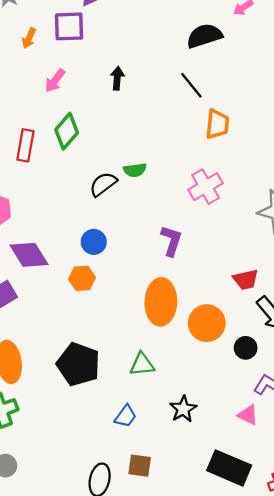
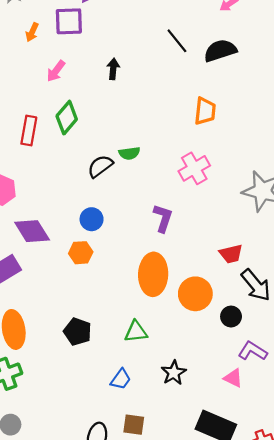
black semicircle: (204, 36) -> (220, 51), moved
black line: (191, 85) -> (177, 41), moved
black pentagon: (78, 364) -> (77, 332), size x0.7

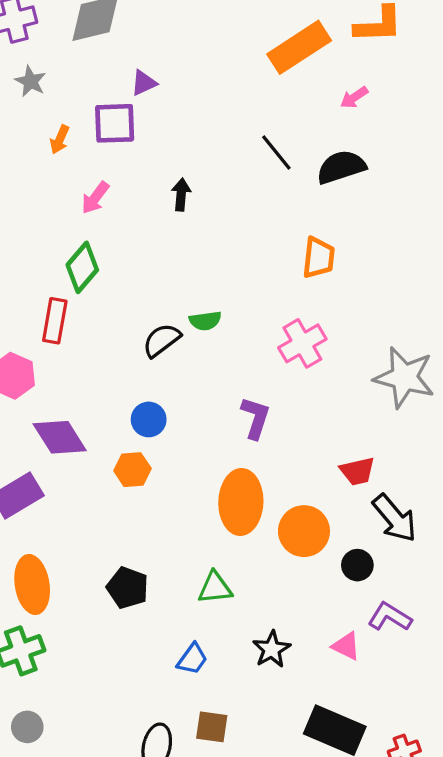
green diamond: (67, 118) -> (82, 267), moved
red rectangle: (29, 131) -> (55, 321), moved
pink triangle: (233, 378) -> (346, 646), moved

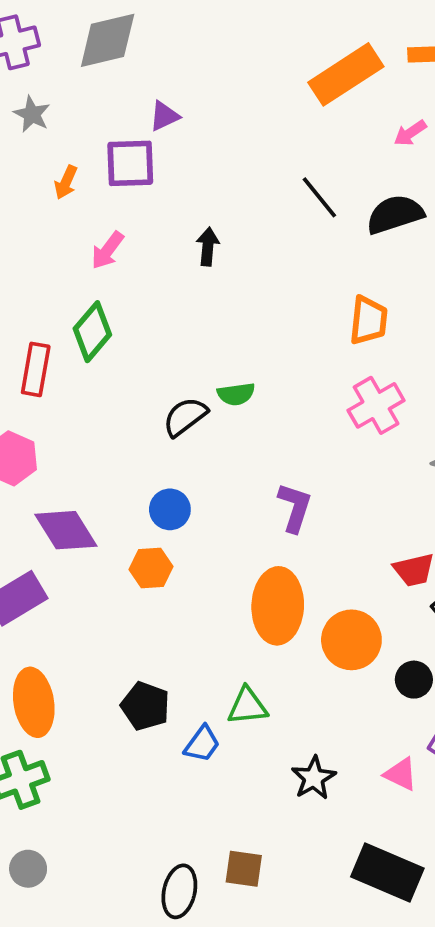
red rectangle: (55, 321) -> (36, 369), moved
pink cross: (302, 343) -> (376, 405), moved
blue trapezoid: (192, 659) -> (202, 744), moved

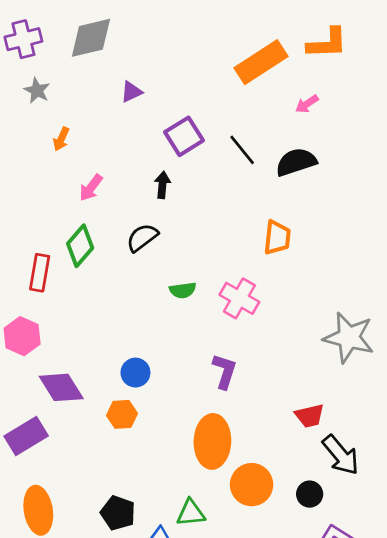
purple square: (130, 163) -> (184, 136), moved, turned -30
pink cross: (376, 405) -> (239, 298), moved, turned -30
black semicircle: (185, 417) -> (142, 238), moved
orange circle: (351, 640) -> (252, 485), moved

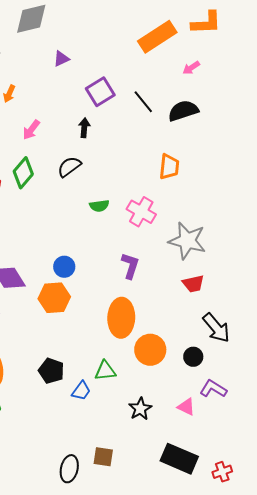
gray star: (349, 337) -> (187, 241), moved
orange hexagon: (122, 414) -> (54, 298), size x1.4
red trapezoid: (310, 416) -> (193, 284), moved

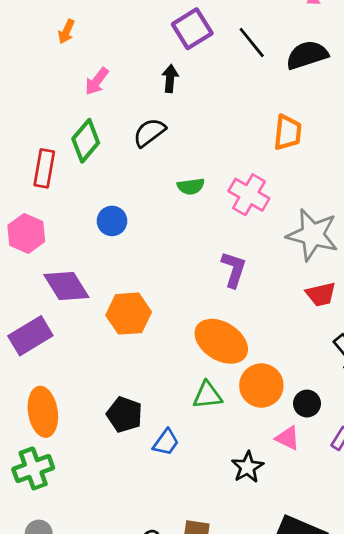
blue circle: (64, 267) -> (112, 221), moved
orange ellipse: (121, 318) -> (221, 341), turned -60
black circle: (193, 357) -> (307, 404), moved
green triangle: (105, 371) -> (207, 395), moved
pink triangle: (186, 407) -> (288, 438), moved

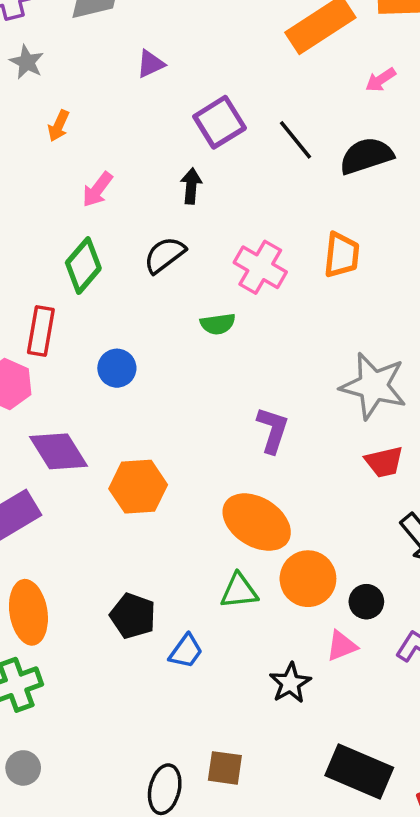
red rectangle: (44, 168) -> (41, 331), moved
pink cross: (249, 195) -> (260, 267), moved
pink triangle: (288, 438) -> (342, 646), turned -48

